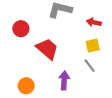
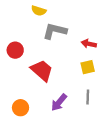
gray line: (90, 66) -> (88, 97), moved, turned 40
purple arrow: (64, 80) -> (59, 102), turned -144

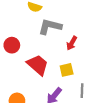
red arrow: (89, 44) -> (72, 43), moved, turned -72
yellow square: (88, 67) -> (67, 70), moved

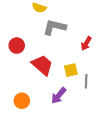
red arrow: (72, 43) -> (86, 43), moved
gray line: (82, 91) -> (86, 81), moved

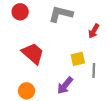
red circle: (17, 46) -> (20, 12), moved
red trapezoid: (42, 65) -> (33, 53), moved

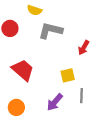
gray line: (94, 71) -> (81, 96), moved

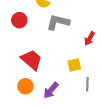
purple arrow: (55, 102) -> (51, 90), moved
orange circle: (16, 107) -> (25, 86), moved

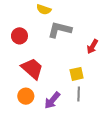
red circle: (19, 20) -> (19, 36), moved
gray line: (87, 84) -> (79, 94), moved

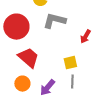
red circle: (19, 36) -> (16, 27), size x1.6

